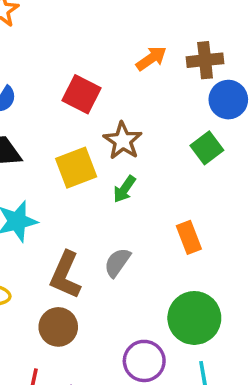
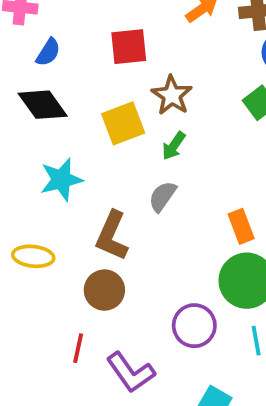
red square: (82, 94) -> (129, 47), turned -33
orange rectangle: (189, 237) -> (241, 226), moved
gray semicircle: (117, 262) -> (162, 196), moved

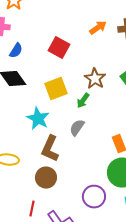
red square: (129, 47) -> (59, 48), turned 35
brown star: (172, 95) -> (95, 79), moved
cyan star: (61, 180) -> (38, 119), moved, turned -30

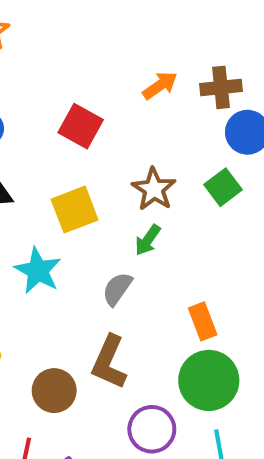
green arrow: (83, 101) -> (148, 240), moved
brown L-shape: (50, 149) -> (109, 362), moved

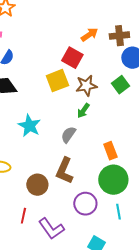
red square: (81, 126) -> (72, 58), moved
brown star: (154, 189) -> (86, 86), turned 30
yellow square: (75, 210) -> (57, 81), moved

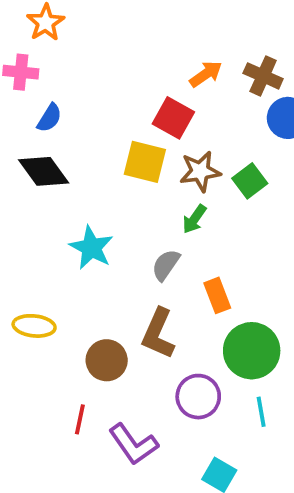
brown cross: (119, 36) -> (263, 76), turned 30
yellow square: (57, 81) -> (145, 162), turned 35
green square: (120, 85) -> (250, 181), moved
orange rectangle: (110, 151) -> (217, 295), moved

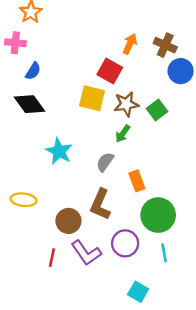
orange arrow: (206, 74) -> (130, 44), turned -30
purple L-shape: (133, 444) -> (86, 253), moved

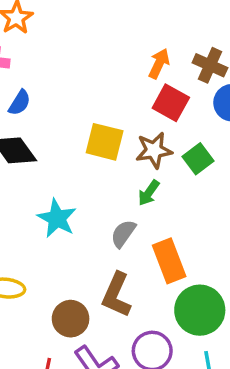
red square: (110, 71) -> (171, 103), moved
orange rectangle: (137, 181) -> (169, 261), size x1.4

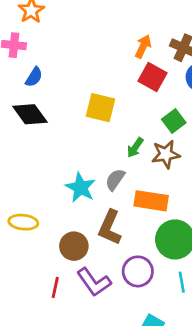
brown star: (154, 150) -> (166, 154), moved
cyan star: (57, 218) -> (81, 188), moved
orange rectangle: (169, 261) -> (151, 201), turned -60

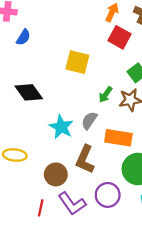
black diamond: (30, 114) -> (29, 92), moved

